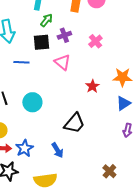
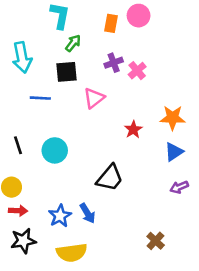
purple cross: (64, 35) -> (114, 63), moved
pink triangle: (62, 62) -> (94, 98), turned 42
purple arrow: (127, 130) -> (179, 187), turned 56
blue star: (24, 148) -> (60, 216), moved

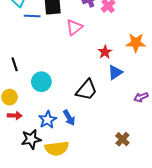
blue line: (40, 98) -> (32, 16), moved
cyan circle: (55, 150) -> (41, 82), moved
blue triangle: (174, 152) -> (115, 72), moved
black star: (23, 241) -> (31, 139), moved

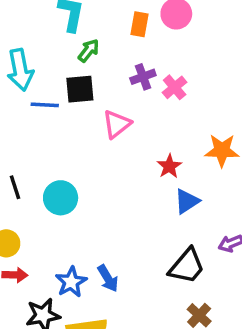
cyan circle: (41, 82) -> (61, 198), moved
black trapezoid: (87, 90) -> (187, 266), moved

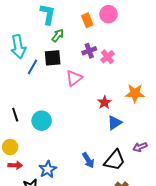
orange rectangle: (139, 24) -> (87, 20), turned -32
blue line: (45, 105) -> (32, 67), turned -63
blue arrow: (108, 278) -> (88, 160), moved

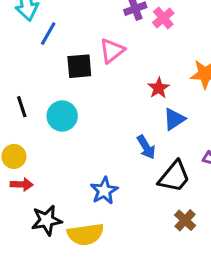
black square: (53, 58) -> (79, 66), moved
blue arrow: (88, 160) -> (146, 147), moved
blue star: (48, 169) -> (104, 191), moved

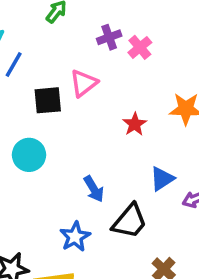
blue triangle: (174, 119) -> (162, 179), moved
blue arrow: (146, 147) -> (94, 189), moved
black trapezoid: (174, 177) -> (130, 221), moved

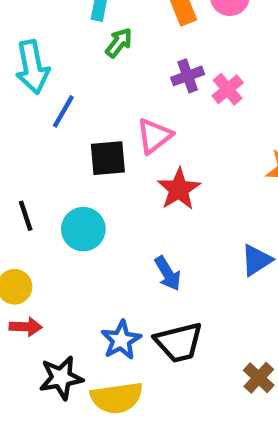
red star: (135, 124) -> (179, 189), moved, size x1.4
black trapezoid: (130, 221) -> (179, 342), moved, turned 36
blue star: (75, 237) -> (121, 340), moved

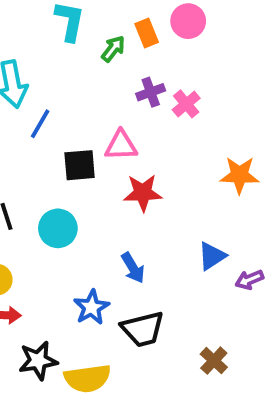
green arrow: (119, 43) -> (113, 49), moved
pink triangle: (154, 136) -> (121, 145), turned 36
red star: (179, 189) -> (143, 193), turned 30
blue star: (121, 340) -> (91, 307), moved

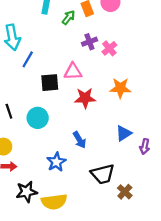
orange star: (239, 175) -> (120, 88), moved
purple arrow: (249, 280) -> (145, 147), turned -56
black trapezoid: (143, 329) -> (103, 174), moved

